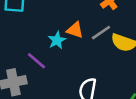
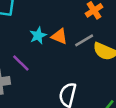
cyan star: (57, 40) -> (38, 35), moved

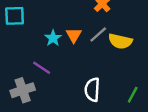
orange triangle: (59, 36) -> (74, 35), turned 49

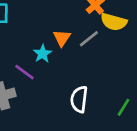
cyan star: (53, 38) -> (42, 54), moved
yellow semicircle: (120, 41) -> (114, 22), moved

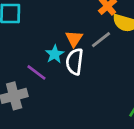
white semicircle: (79, 99) -> (75, 62), moved

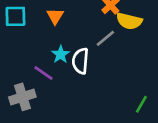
orange triangle: (74, 39) -> (55, 16), moved

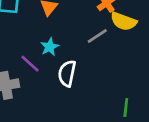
white semicircle: (80, 61) -> (67, 73), moved
green line: (141, 104) -> (126, 107), turned -30

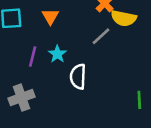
purple line: (30, 64) -> (33, 56), moved, turned 72

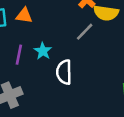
orange triangle: (50, 16) -> (24, 16), moved, turned -48

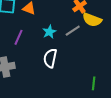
cyan star: (43, 51) -> (49, 32), moved

